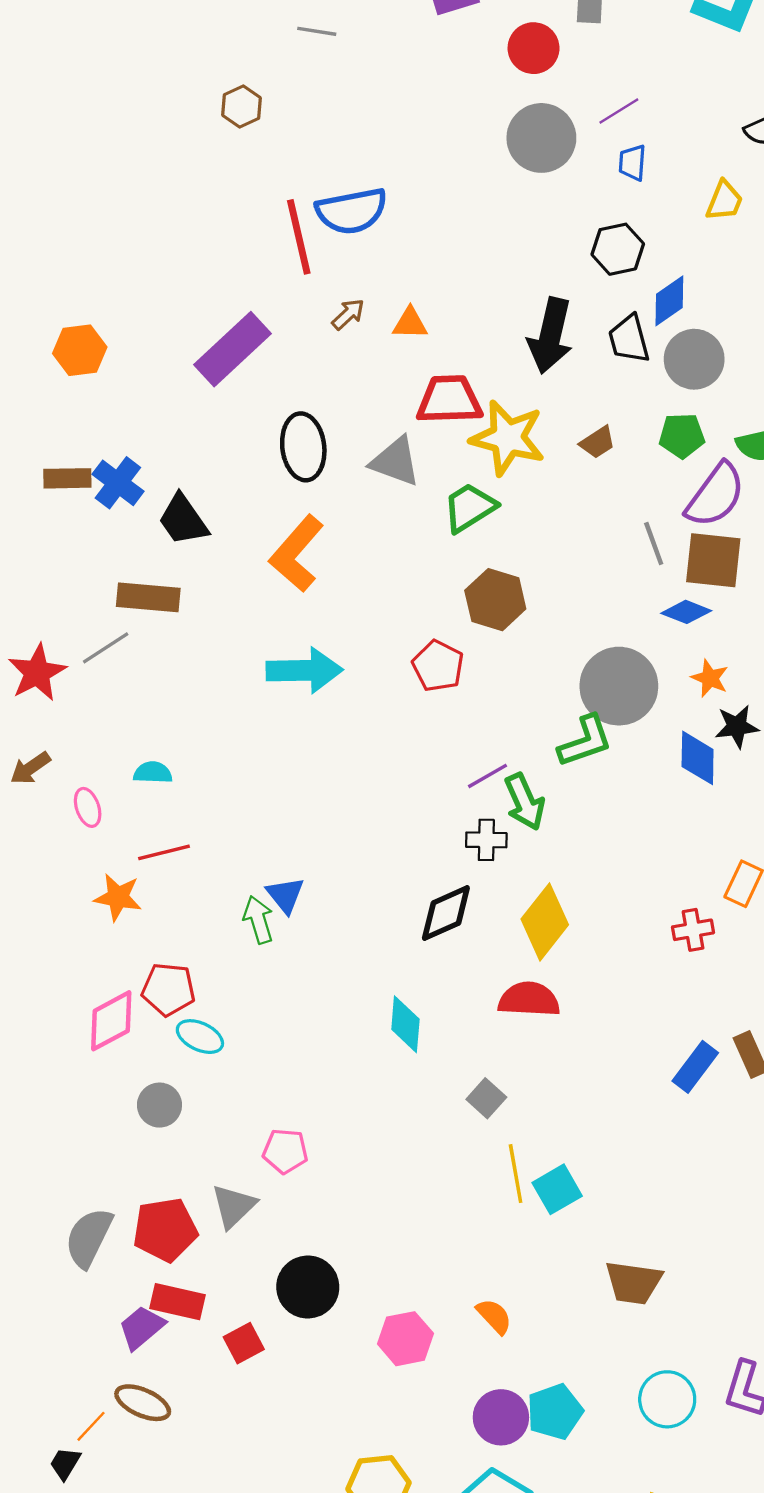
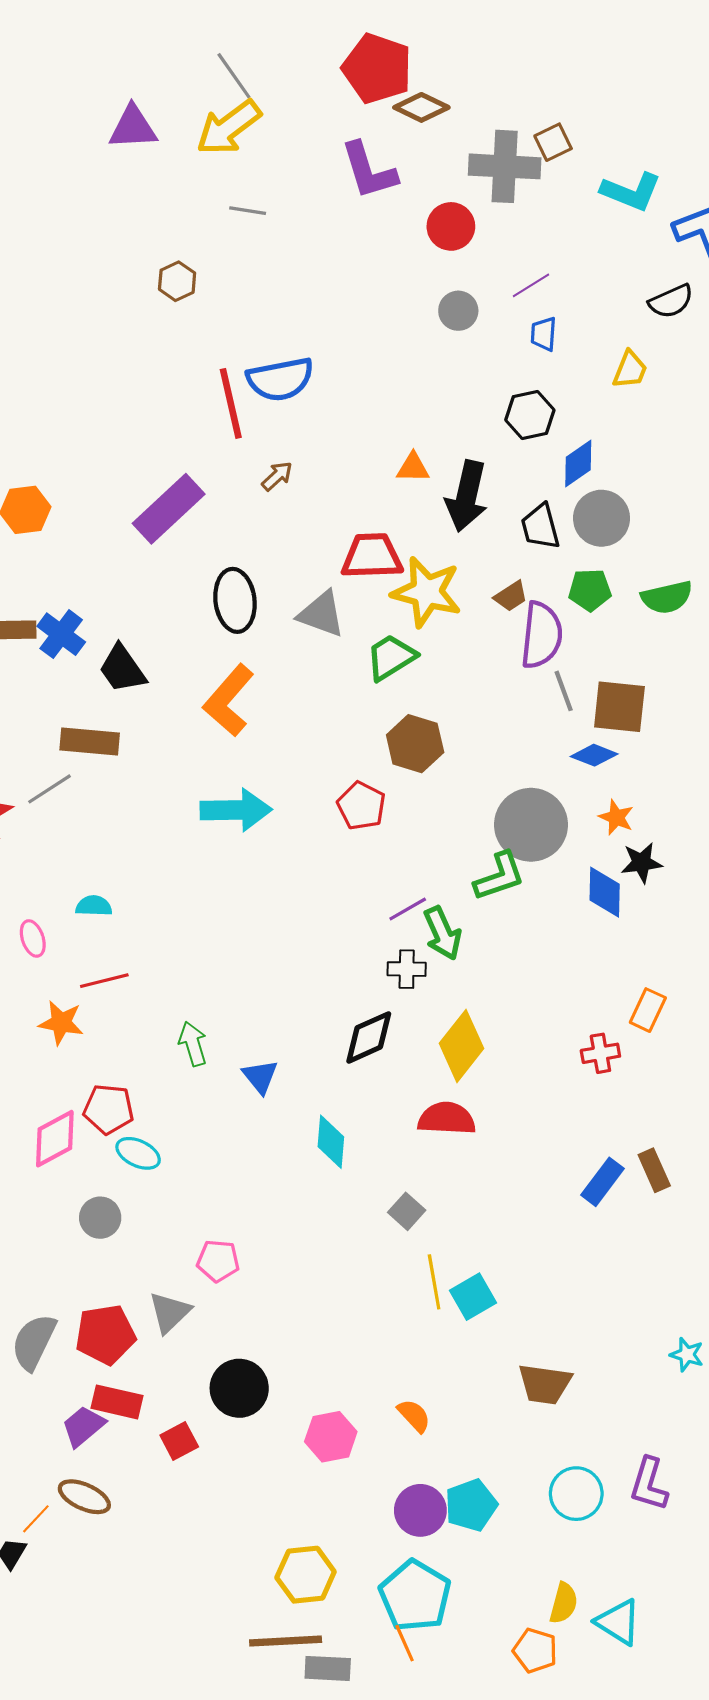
gray circle: (541, 138) -> (458, 311), size x0.6
orange triangle: (410, 323) -> (413, 468), moved
black trapezoid: (629, 339) -> (540, 527), moved
purple semicircle: (715, 495) -> (541, 635), moved, turned -30
blue triangle: (285, 895) -> (260, 1076), moved

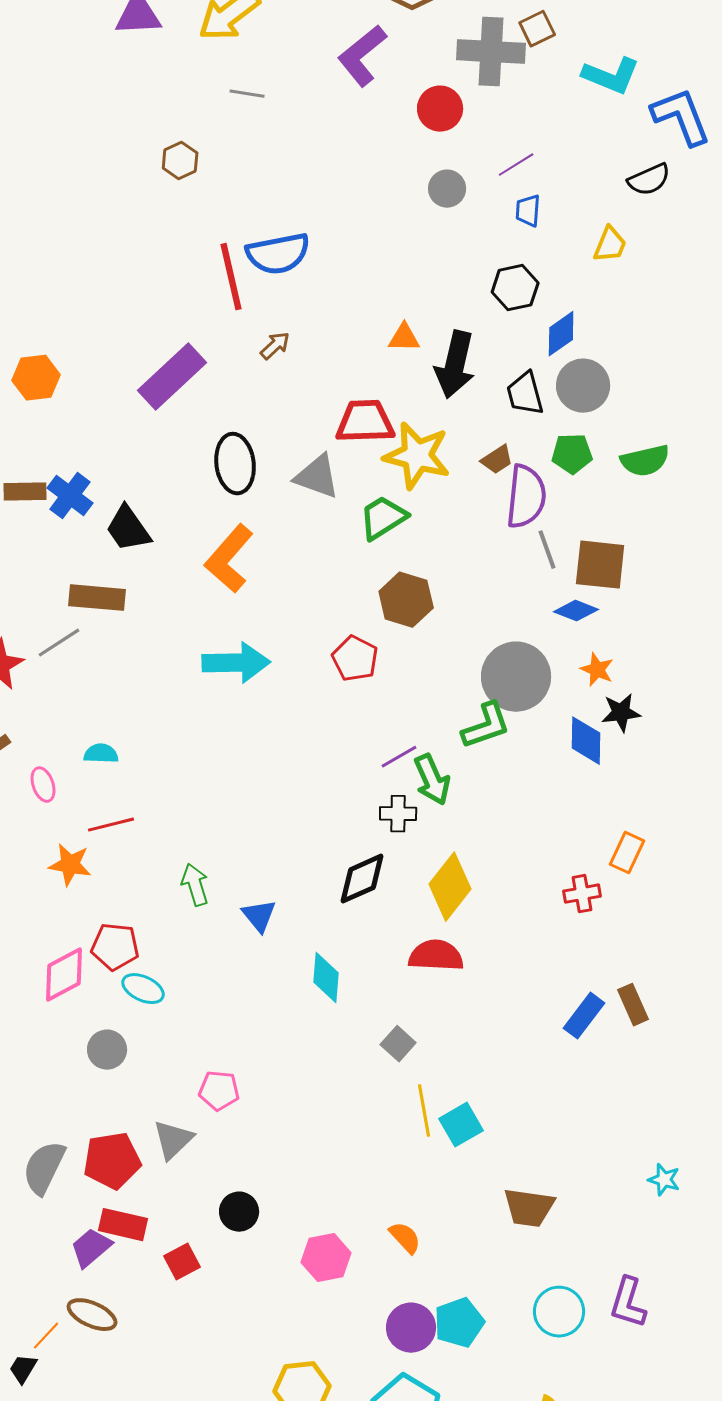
purple L-shape: (369, 171) -> (362, 56), turned 68
black circle: (239, 1388) -> (239, 1212), size x0.7

